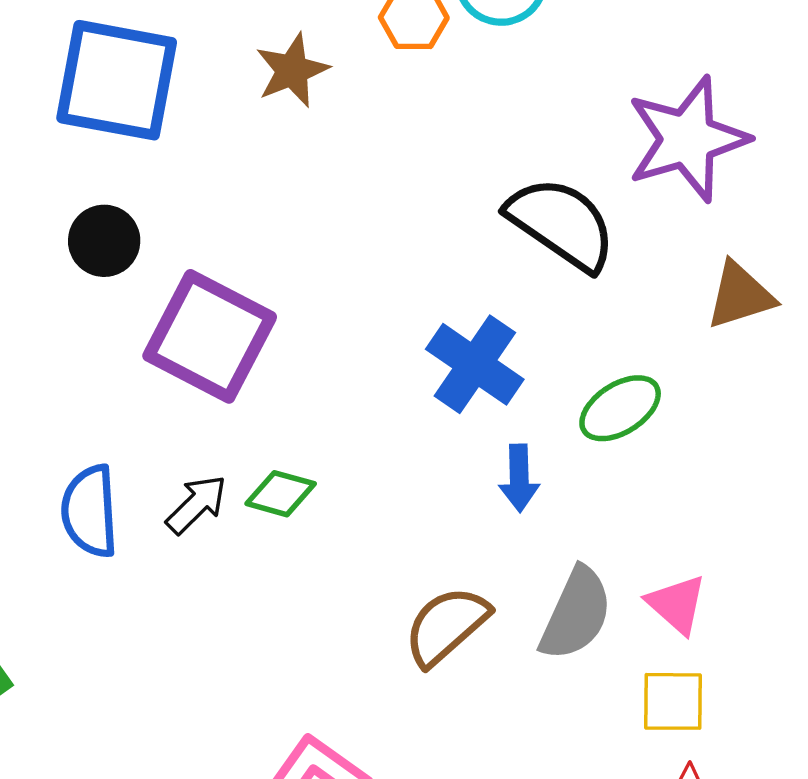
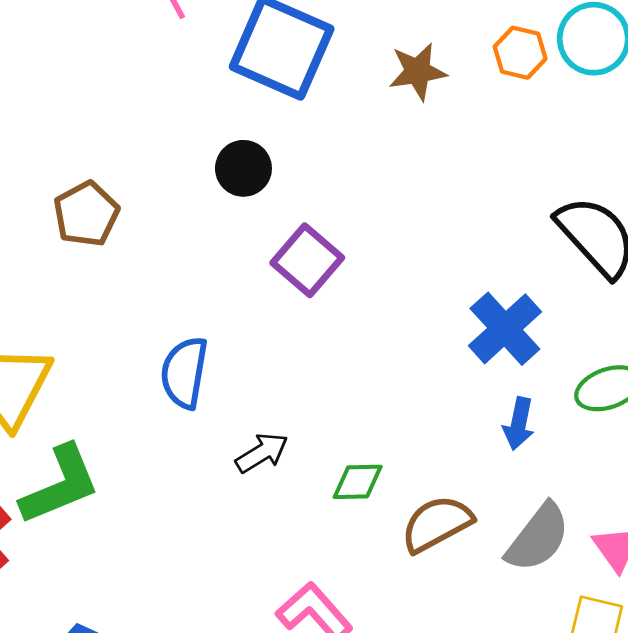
purple square: (210, 336) -> (307, 260), size x0.7
green diamond: (281, 494) -> (358, 482), moved, turned -30
black arrow: (196, 504) -> (262, 453), moved

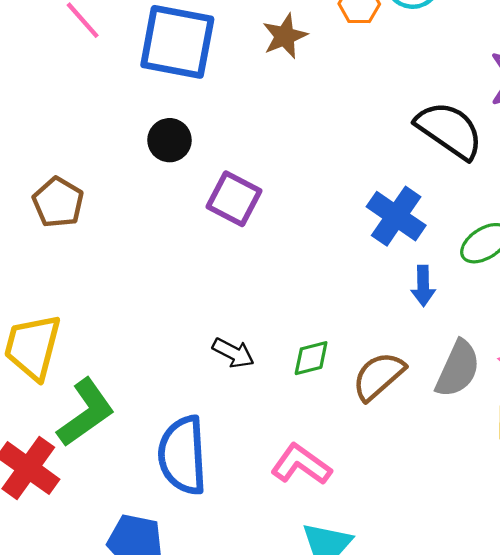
blue semicircle: (184, 373) -> (183, 455), moved, size x1.4
black arrow: (262, 453) -> (233, 353), turned 72

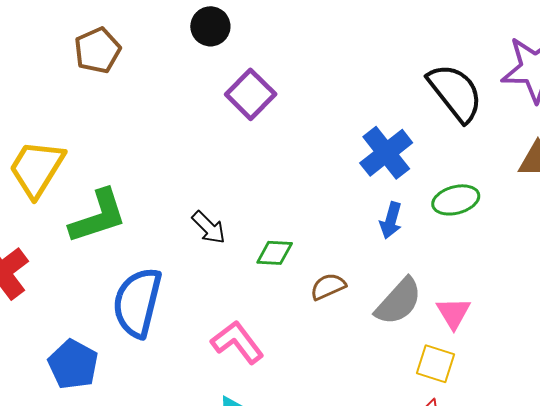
brown semicircle: (378, 376) -> (328, 286), size x0.7
green L-shape: (86, 413) -> (98, 216), moved

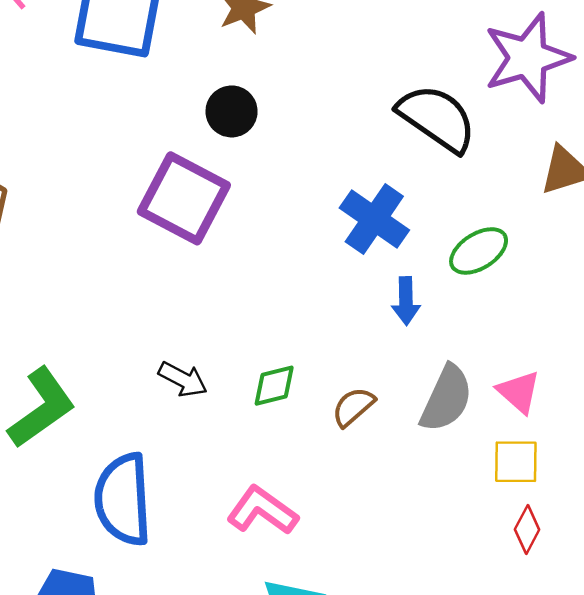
black circle: (210, 26) -> (232, 111), moved
purple square: (251, 94) -> (184, 198), size x1.4

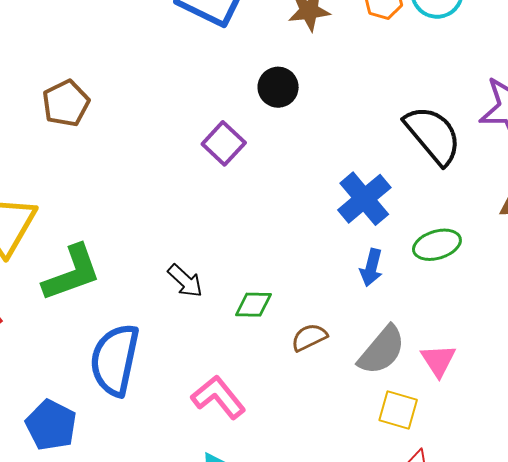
purple square: (184, 198) -> (224, 143), size x0.6
yellow square: (516, 462) -> (398, 410), moved

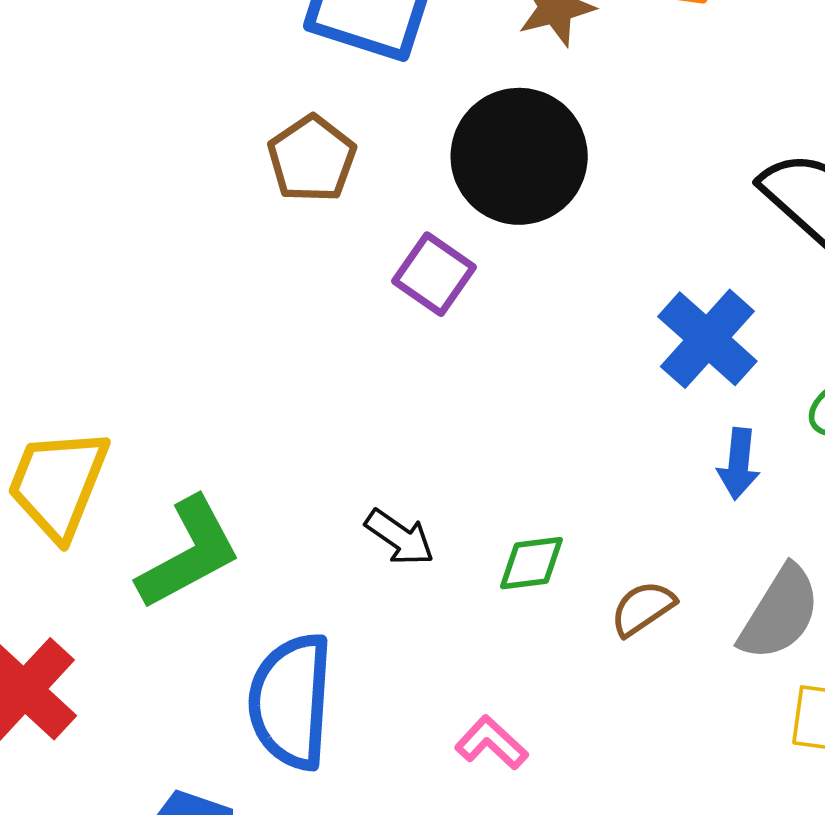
black circle: (278, 87) -> (519, 156), size x1.8
brown pentagon: (66, 103) -> (312, 159), moved
pink L-shape: (218, 397) -> (491, 743), size x0.7

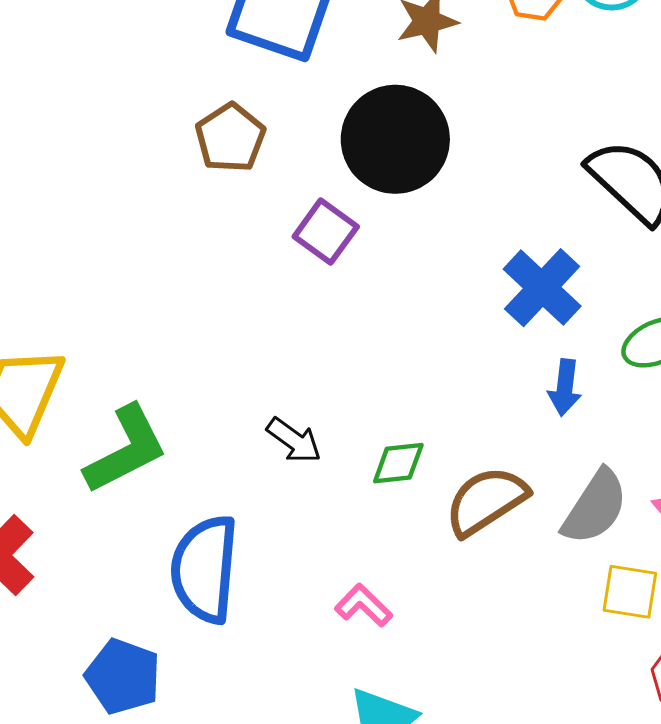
brown semicircle: (643, 608) -> (486, 501), size x1.6

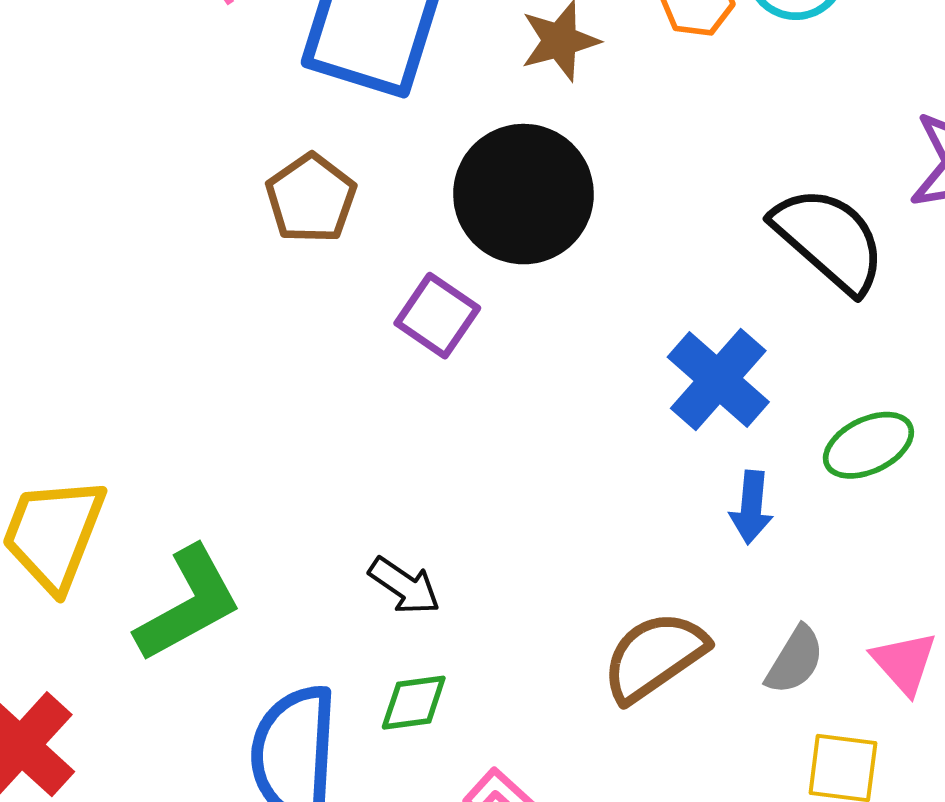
green diamond: (398, 463) -> (414, 703), moved
gray semicircle: (595, 507) -> (795, 660), size x0.7

